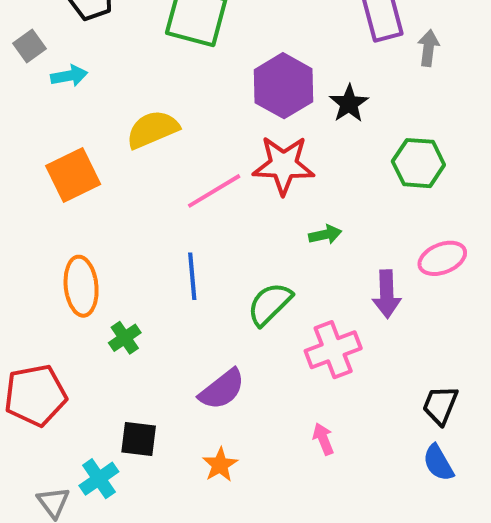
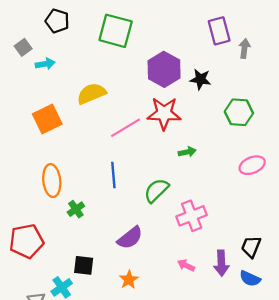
black star: (349, 104) -> (200, 79), turned -30
purple arrow: (387, 294) -> (221, 263), moved
pink arrow: (323, 439) -> (186, 265), turned -42
blue semicircle: (438, 463) -> (250, 279), turned -35

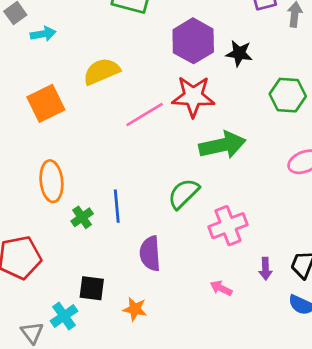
green arrow: (187, 152) -> (222, 145), size x2.0
blue line: (113, 175) -> (117, 206), moved
purple semicircle: (130, 238) -> (150, 253), turned 124
purple arrow: (221, 263) -> (265, 269), moved, size x0.7
orange star: (129, 280) -> (135, 309), moved, turned -30

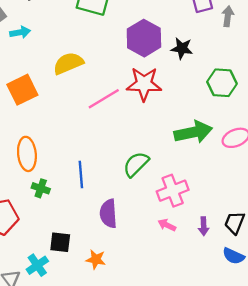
green arrow: (222, 145) -> (193, 132), moved
green cross: (82, 217) -> (41, 188), moved, turned -36
pink arrow: (221, 288) -> (167, 225), moved

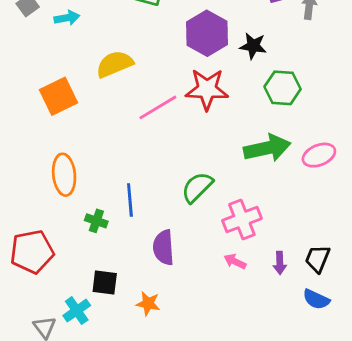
cyan arrow: (20, 32) -> (67, 18), moved
green hexagon: (222, 83) -> (283, 88), moved
green cross: (41, 188) -> (96, 221), moved

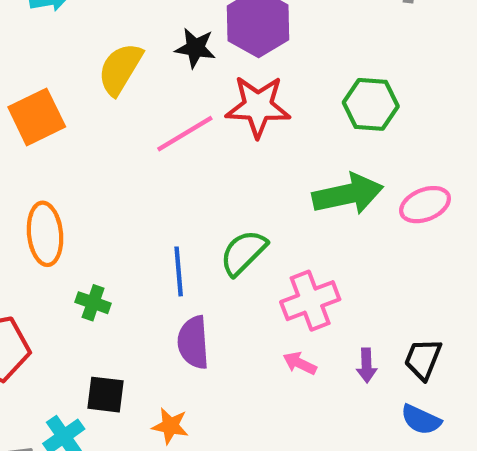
black star: (253, 46) -> (195, 48), moved
yellow semicircle: (115, 64) -> (120, 69), turned -36
blue line: (130, 200) -> (179, 271), moved

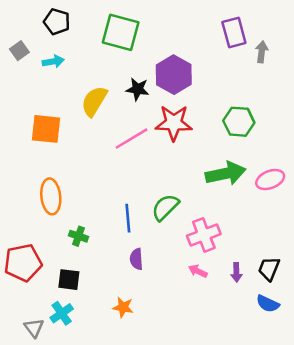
orange square: (37, 117) -> (46, 129), turned 32
purple semicircle: (193, 342) -> (136, 259), size x0.7
black square: (106, 395) -> (69, 280), moved

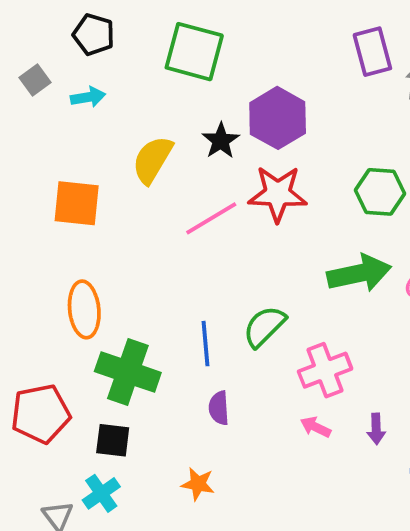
black star: (138, 89) -> (221, 141), turned 30
green cross: (78, 236) -> (128, 372), size x2.0

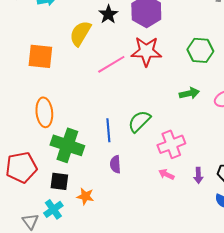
black star: (221, 141) -> (108, 14), moved
green arrow: (359, 273) -> (189, 93), size x0.6
orange star: (198, 484) -> (85, 196), moved

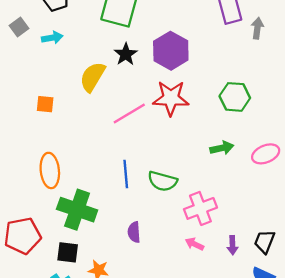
orange square: (40, 56) -> (45, 104), size x0.6
green semicircle: (139, 121) -> (162, 181), turned -120
blue line: (108, 130) -> (126, 174), moved

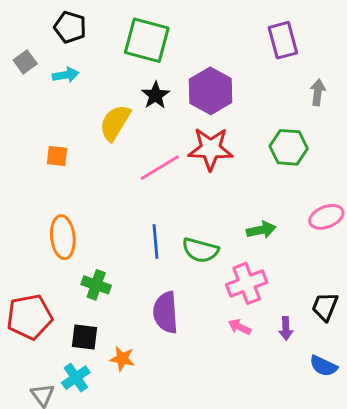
gray arrow: (257, 28) -> (318, 92), moved
green arrow: (222, 148) -> (261, 230), moved
green cross: (77, 210) -> (96, 285), size x0.6
purple semicircle: (134, 232) -> (166, 312), size x1.6
black trapezoid: (264, 242) -> (325, 307), moved

